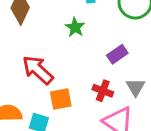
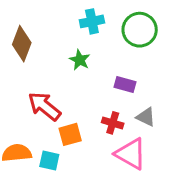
purple rectangle: (117, 54) -> (125, 85), turned 54
gray triangle: (135, 87) -> (146, 117), turned -30

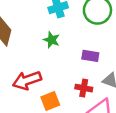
red arrow: (44, 106) -> (27, 80), turned -52

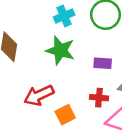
green star: (52, 40) -> (60, 50), size x1.6

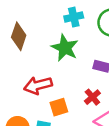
red cross: (99, 98) -> (92, 97), turned 35

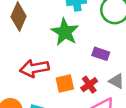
orange square: (59, 107) -> (65, 83), moved

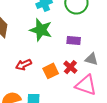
red arrow: (34, 68) -> (24, 65), size x0.7

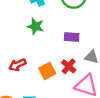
green star: (41, 30) -> (35, 26), size x0.7

